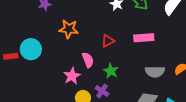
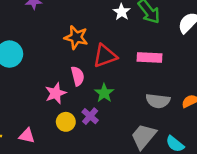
orange star: (69, 29) -> (76, 37), moved
red triangle: (108, 41) -> (105, 56), size x1.5

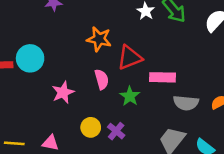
pink rectangle: (149, 58) -> (163, 77), moved
pink star: (56, 93) -> (63, 92), moved
purple cross: (90, 116) -> (116, 131), moved

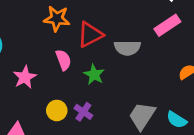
pink rectangle: (163, 77) -> (167, 25), moved, turned -30
gray semicircle: (186, 103) -> (127, 48), moved

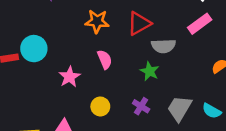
red triangle: (90, 35) -> (139, 23), moved
green star: (94, 75) -> (150, 71), moved
purple cross: (83, 112) -> (141, 106), moved

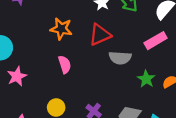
green star: (150, 71) -> (146, 79), moved
pink star: (70, 77) -> (17, 76), moved

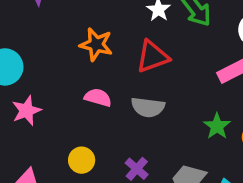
gray semicircle: (120, 58) -> (148, 107), moved
pink semicircle: (65, 65) -> (98, 97), turned -60

